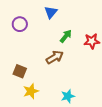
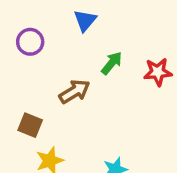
brown arrow: (55, 57) -> (74, 91), moved

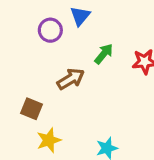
purple circle: (30, 42) -> (50, 30), moved

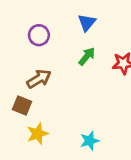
blue triangle: (80, 16) -> (87, 23), moved
brown arrow: (71, 79) -> (39, 79), moved

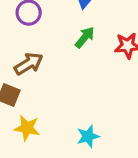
yellow star: (38, 134) -> (27, 128), turned 30

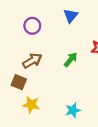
green arrow: (85, 37) -> (71, 60), moved

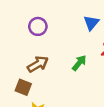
blue triangle: (71, 16) -> (91, 23), moved

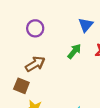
green arrow: (79, 63) -> (74, 51), moved

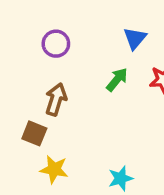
brown arrow: (35, 64) -> (56, 99), turned -42

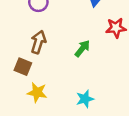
green arrow: (117, 80) -> (82, 48), moved

